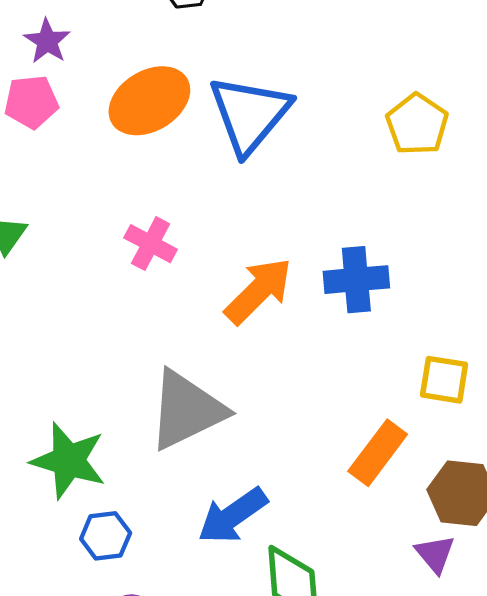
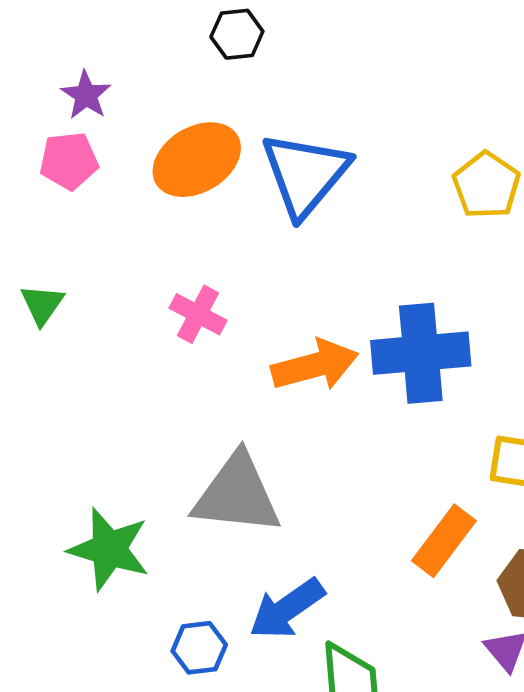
blue cross: (356, 280) -> (421, 353), size x1.4
orange arrow: (259, 291) -> (315, 365), turned 30
gray triangle: (187, 410) -> (237, 494), turned 32
blue hexagon: (106, 536) -> (199, 648), moved

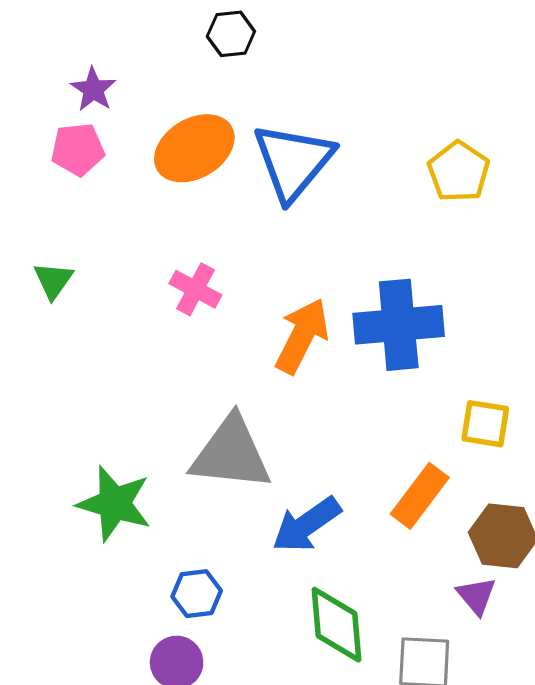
orange arrow: (315, 365) -> (302, 336), turned -48
blue arrow: (287, 609) -> (306, 525), moved

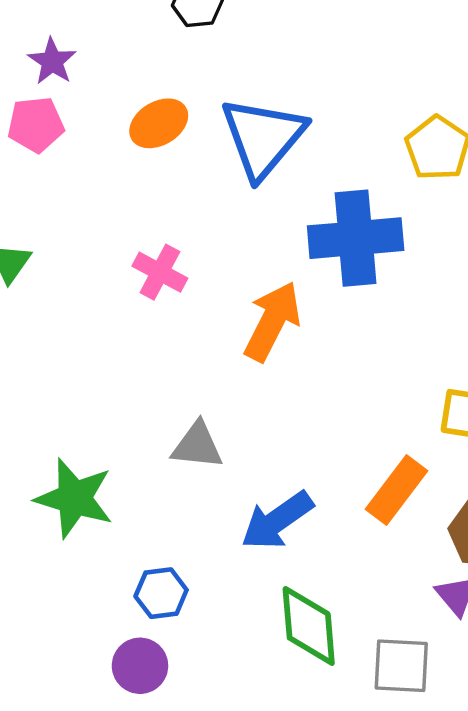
orange ellipse: (194, 148) -> (159, 123), size x0.7
blue cross: (399, 325) -> (356, 238), moved
gray triangle: (231, 454) -> (197, 446), size x0.6

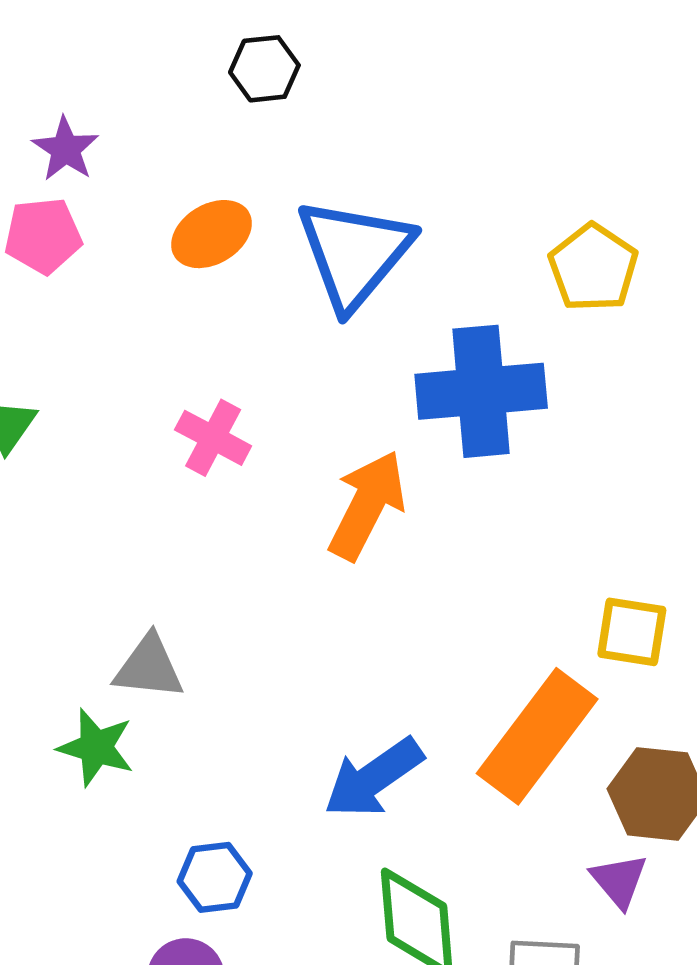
gray triangle: (197, 446) -> (149, 667), moved
orange rectangle: (397, 490) -> (537, 736), size x1.4
green star: (74, 498) -> (96, 747), size x0.7

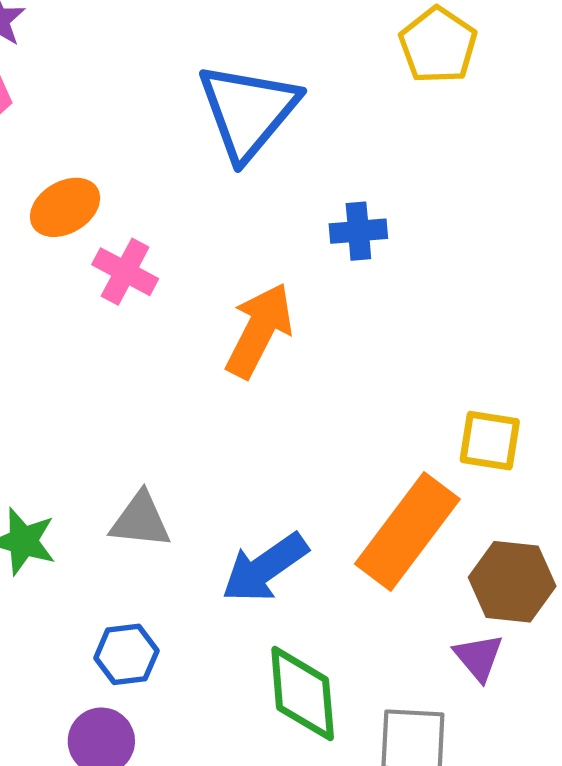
orange ellipse: (211, 234) -> (65, 207), moved
yellow pentagon: (593, 268) -> (438, 45), moved
blue cross: (481, 391) -> (358, 231), size x0.5
gray triangle: (149, 667) -> (140, 520), moved

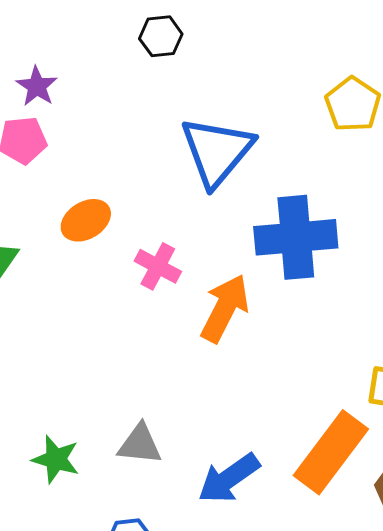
blue cross: (358, 231) -> (296, 237), size x2.0
pink cross: (125, 272) -> (158, 266), moved

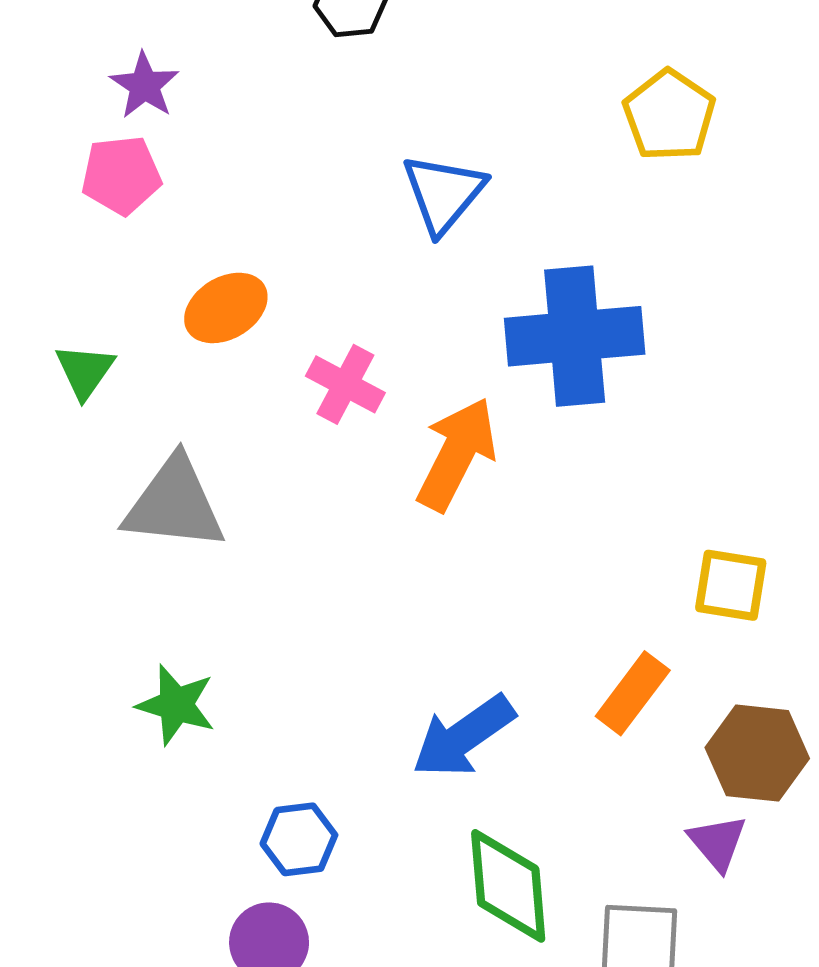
blue triangle: (217, 151) -> (443, 193), size x0.7
gray triangle: (140, 444) -> (174, 504), moved, size x1.4
orange rectangle: (331, 452) -> (633, 693), size x0.6

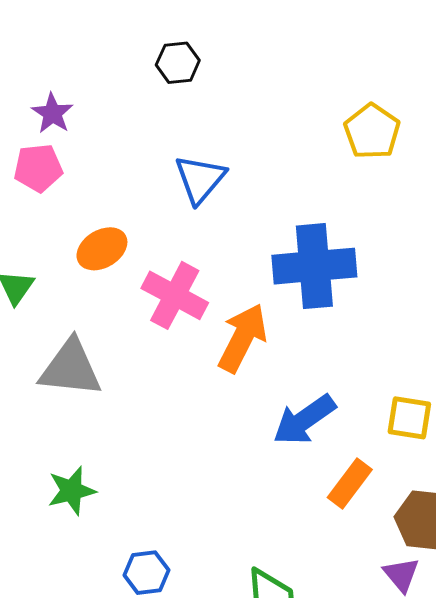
blue triangle: (443, 193) -> (200, 179), moved
pink cross: (345, 384) -> (175, 295), size x1.4
green star: (176, 705) -> (72, 491), turned -30
blue arrow: (463, 736) -> (304, 420), moved

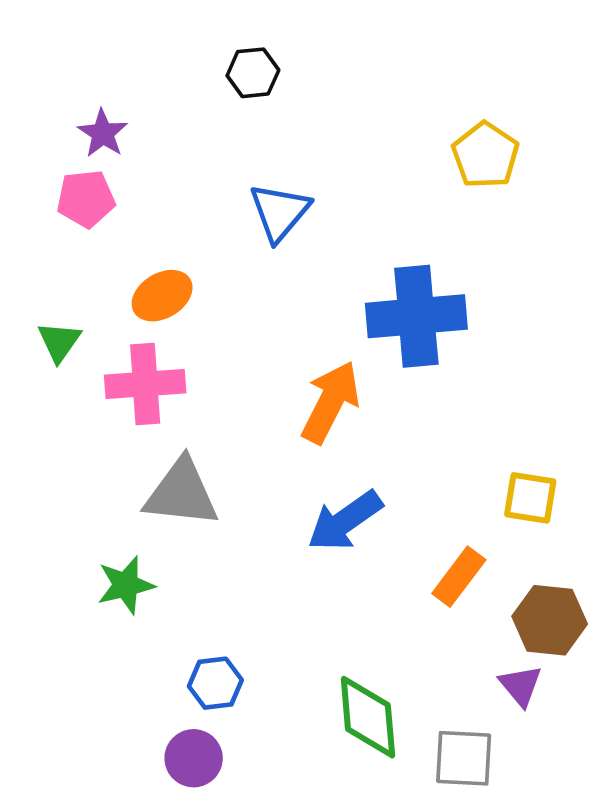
pink cross: (175, 295) -> (145, 384), moved, turned -32
gray triangle: (71, 368) -> (181, 493), moved
blue arrow: (304, 420) -> (345, 521), moved

